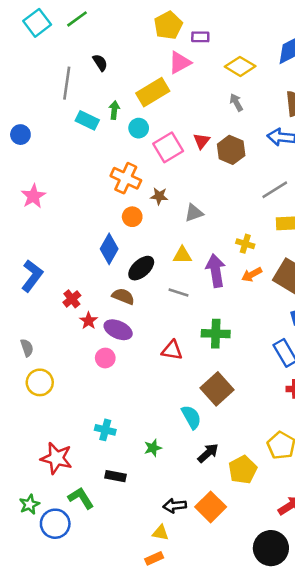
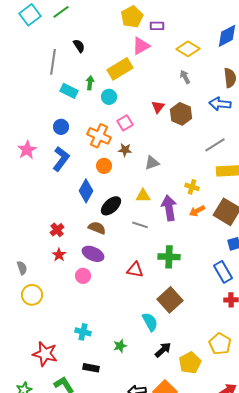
blue circle: (20, 135) -> (61, 127), moved
pink square: (168, 147) -> (125, 123), moved, size x0.7
blue L-shape: (32, 276) -> (61, 159), moved
red star: (89, 321) -> (59, 255), moved

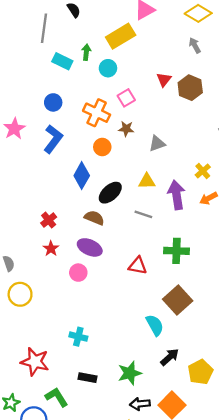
yellow cross: (192, 187) -> (203, 171), turned 32
green star: (120, 346) -> (130, 373), moved, size x1.5

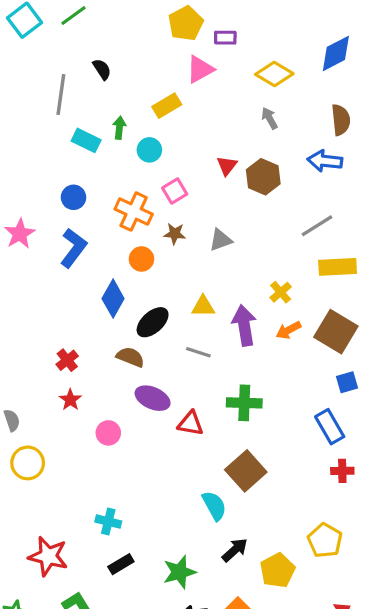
yellow rectangle: (121, 36) -> (167, 106), size x0.7
gray triangle: (157, 144) -> (221, 240), moved
purple ellipse: (90, 247) -> (153, 398), moved
black rectangle: (87, 378) -> (121, 564), moved, turned -42

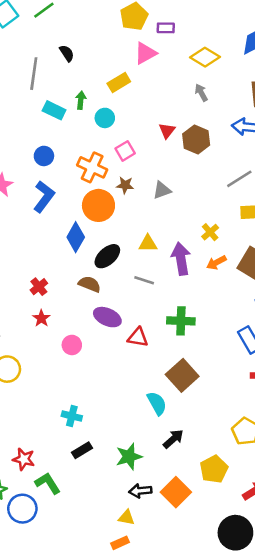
orange circle: (141, 259) -> (98, 205), size x1.6
red star: (48, 556) -> (24, 459), moved, size x0.7
yellow pentagon: (277, 570) -> (214, 469), moved

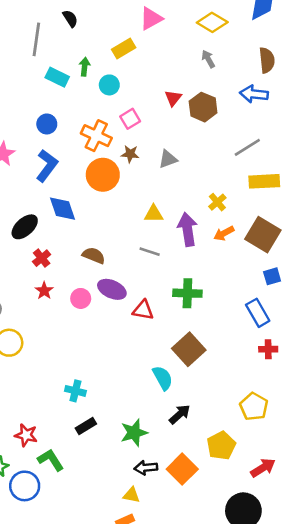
blue diamond: (76, 237) -> (62, 209), moved, turned -48
black ellipse: (107, 256) -> (25, 227), moved
pink circle: (72, 345) -> (81, 298), moved

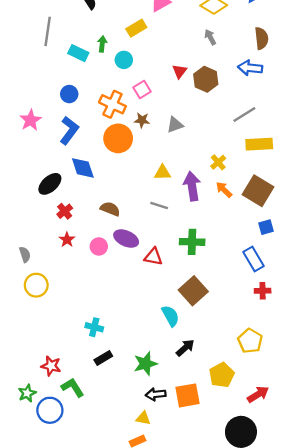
gray line: (36, 39) -> (48, 31), moved
orange arrow: (224, 233) -> (224, 190), turned 72
orange square: (182, 469) -> (188, 395), turned 35

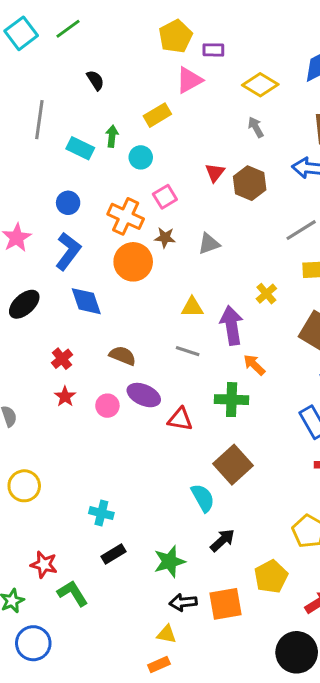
black ellipse: (50, 184) -> (24, 304), moved
orange arrow: (224, 190) -> (254, 365), moved
yellow circle: (36, 285) -> (24, 486), moved
blue circle: (50, 410) -> (33, 643), moved

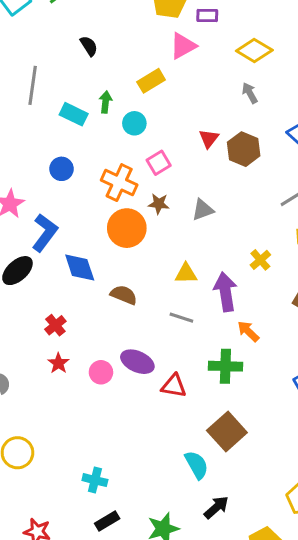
blue L-shape: (68, 251) -> (45, 233), moved
brown semicircle: (123, 356) -> (124, 295), moved

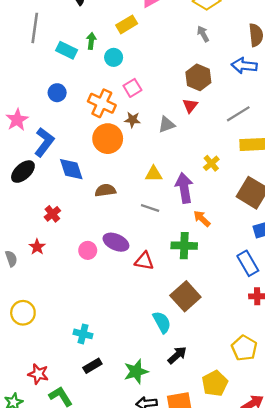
red triangle: (209, 138) -> (190, 106), moved
brown semicircle: (124, 295) -> (105, 190), turned -30
red star: (58, 363) -> (37, 247), moved

